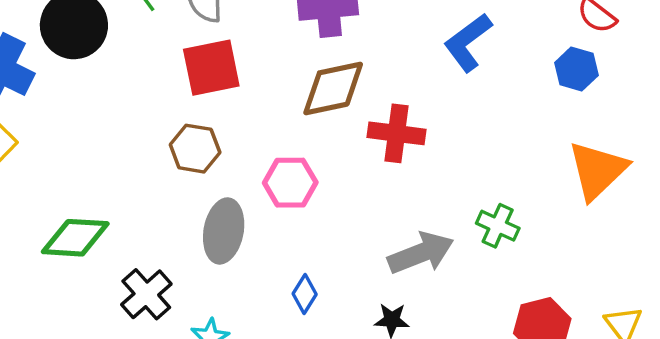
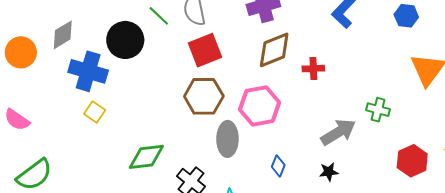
red cross: (396, 133) -> (313, 69), size x0.7
brown hexagon: (195, 149) -> (204, 96), size x1.4
pink hexagon: (290, 183) -> (260, 106), size x1.4

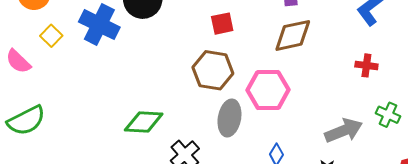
red square: (205, 50) -> (222, 24), size x0.7
red cross: (313, 69) -> (366, 65), moved
yellow square: (95, 112) -> (51, 36), moved

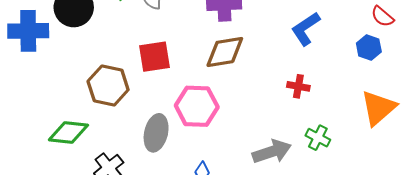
red square: (222, 24) -> (155, 57), moved, size x1.4
blue cross: (99, 25) -> (28, 31), turned -30
brown hexagon: (213, 70) -> (108, 85), moved

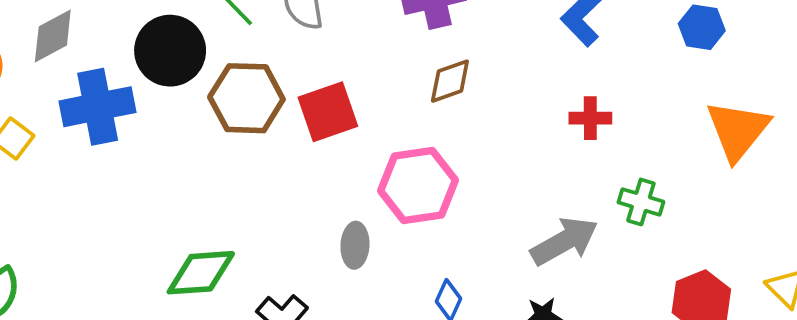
brown diamond: (225, 52) -> (450, 81), size x0.7
brown hexagon: (108, 85) -> (246, 98), moved
gray ellipse: (156, 133) -> (355, 245), size x0.7

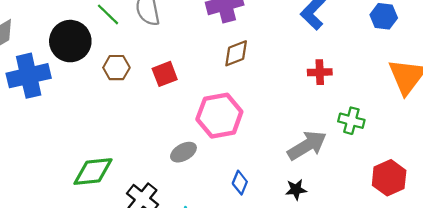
brown hexagon: (246, 98) -> (116, 68), size x0.6
red square: (328, 112) -> (165, 74), size x0.7
gray ellipse: (355, 245) -> (183, 152), turned 60

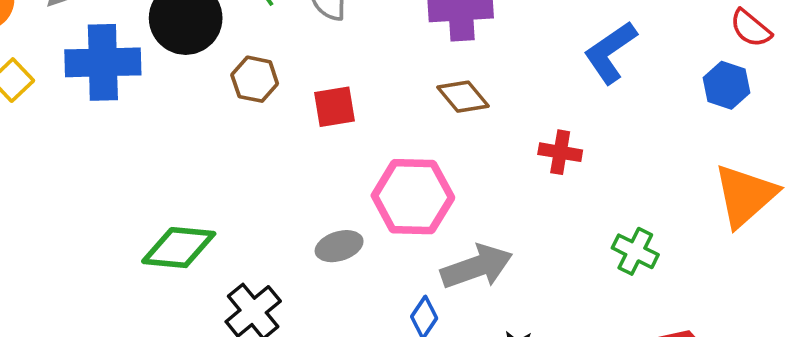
brown diamond: (236, 53) -> (463, 97), turned 60
red cross: (320, 72) -> (560, 152), moved
gray arrow: (307, 145) -> (477, 267), moved

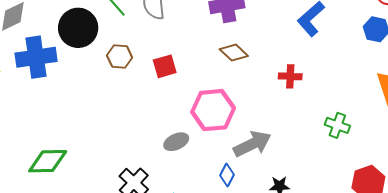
green diamond: (179, 248) -> (48, 161), moved

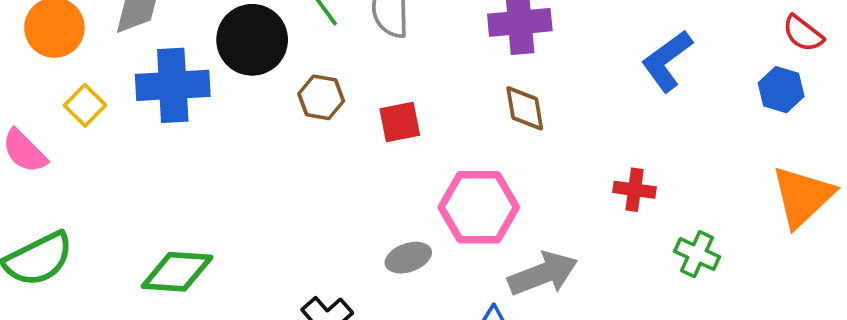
brown diamond: (234, 53) -> (525, 108), turned 32
red cross: (290, 76) -> (634, 190), moved

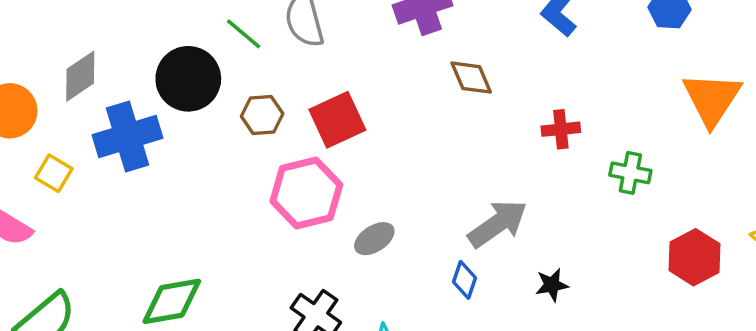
brown diamond: (525, 108) -> (471, 78), moved
red square: (400, 122) -> (337, 120), size x1.4
pink hexagon: (479, 207) -> (306, 193), moved

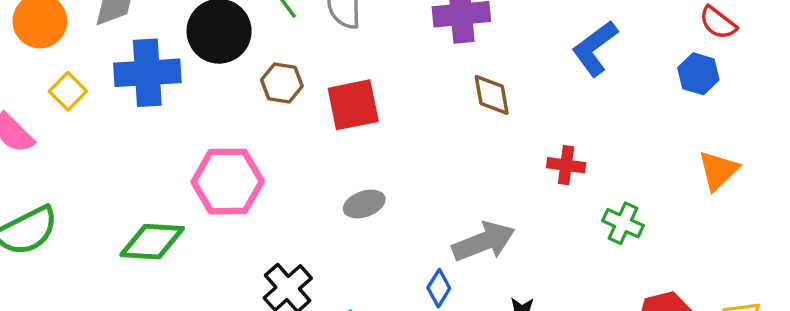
orange triangle: (712, 99) -> (718, 170), size x0.7
pink hexagon: (306, 193) -> (228, 182), moved
gray ellipse: (374, 239) -> (364, 204), moved

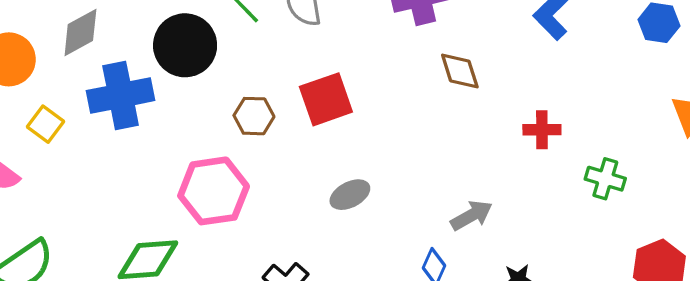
brown hexagon: (282, 83) -> (254, 116), moved
gray arrow: (484, 242) -> (472, 215), size x0.7

